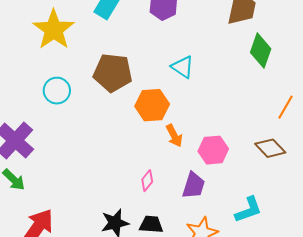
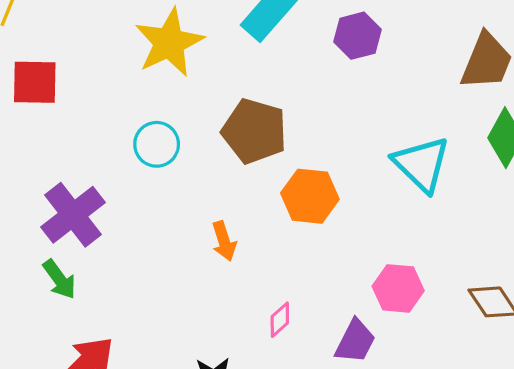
cyan triangle: (183, 67) -> (421, 164), moved, size x1.5
orange arrow: (174, 136) -> (224, 241), moved

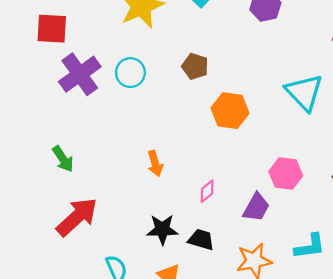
brown pentagon: (254, 131) -> (195, 66), size x0.6
purple cross: (73, 215) -> (80, 74), moved
orange arrow: (224, 241) -> (155, 163), moved

